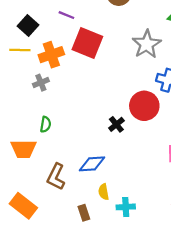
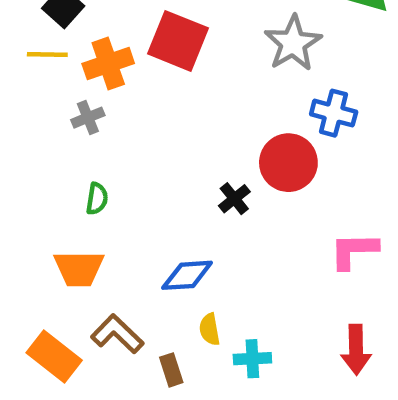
orange trapezoid: (23, 149) -> (79, 269), moved
brown L-shape: (56, 177) -> (117, 334), moved, turned 108

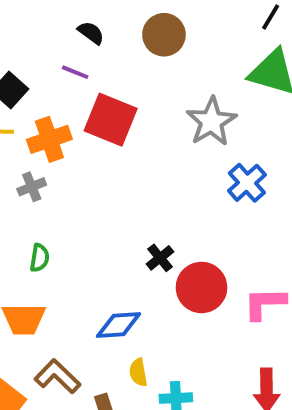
blue cross: (334, 113) -> (247, 183), turned 33
red circle: (288, 163) -> (201, 287), moved

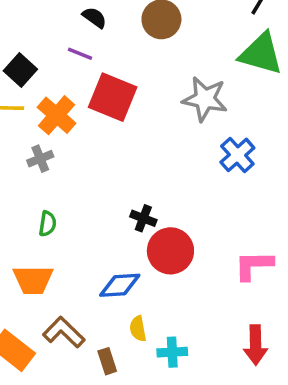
gray star: (211, 122) -> (205, 99), turned -30
orange cross: (49, 139) -> (57, 115), turned -30
black cross: (160, 258) -> (143, 218), moved, turned -30
red circle: (201, 287) -> (170, 251), moved

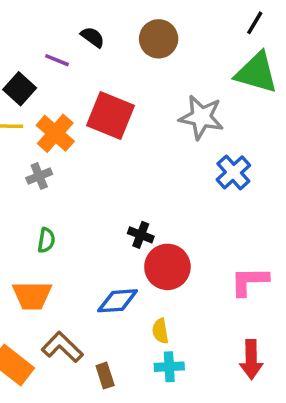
purple line: (80, 54) -> (57, 60), moved
yellow semicircle: (138, 329) -> (160, 331), moved

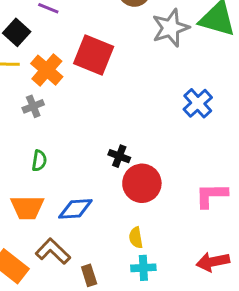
gray star: (201, 117) -> (171, 28), moved, turned -30
blue diamond: (118, 301) -> (75, 209), moved
red arrow: (251, 360) -> (213, 262), turned 80

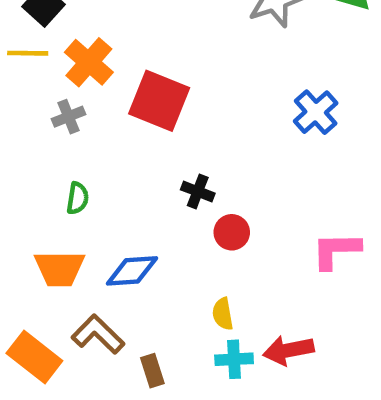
red square: (94, 55) -> (159, 101), moved
red circle: (142, 183) -> (232, 232), size x0.6
red arrow: (213, 262) -> (288, 350), moved

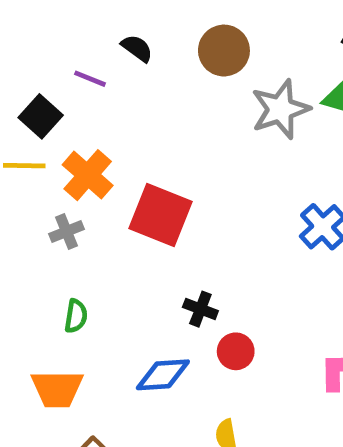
blue diamond: (132, 271) -> (163, 375), moved

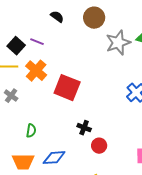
purple line: (90, 79) -> (37, 42), moved
gray cross: (67, 231) -> (11, 96), moved, turned -32
blue diamond: (163, 375) -> (54, 158), moved

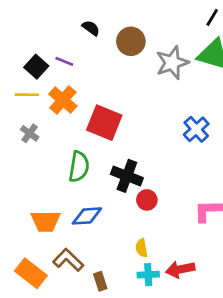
brown circle: (94, 18) -> (131, 41), moved
black cross: (84, 128) -> (127, 176), size x1.6
green semicircle: (31, 131) -> (79, 167), moved, size x1.6

